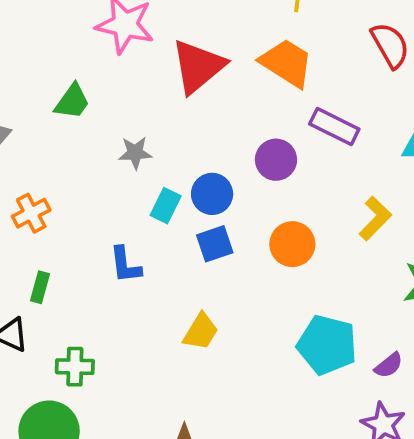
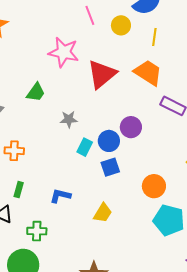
purple circle: (276, 160) -> (131, 127), moved
orange cross: (31, 213) -> (14, 151), turned 30
orange circle: (292, 244) -> (154, 186), moved
blue L-shape: (125, 265) -> (60, 196), moved, turned 110

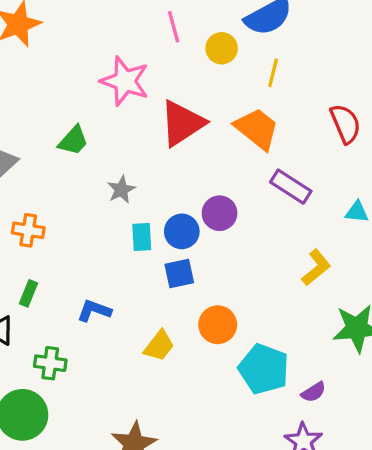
gray star: (69, 119) -> (121, 190), turned -30
cyan rectangle: (85, 147) -> (142, 237), turned -36
orange circle: (154, 186) -> (218, 325), moved

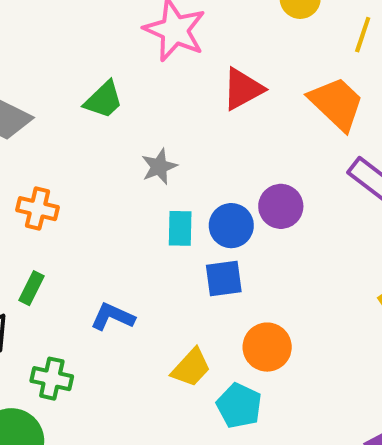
red triangle: (182, 123) -> (243, 89), size x0.7
cyan pentagon: (264, 369) -> (239, 406), moved, size x0.7

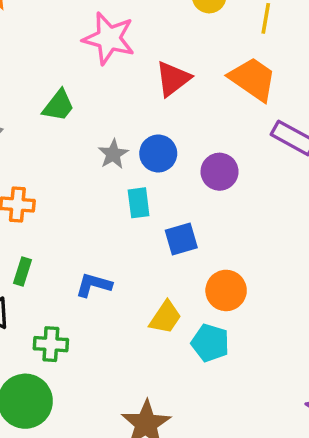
blue circle: (231, 226) -> (158, 153), moved

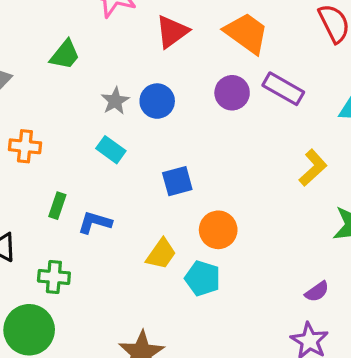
purple circle: (220, 172) -> (232, 93), moved
cyan rectangle: (139, 203) -> (111, 150), moved, turned -48
green rectangle: (22, 271) -> (57, 206), moved

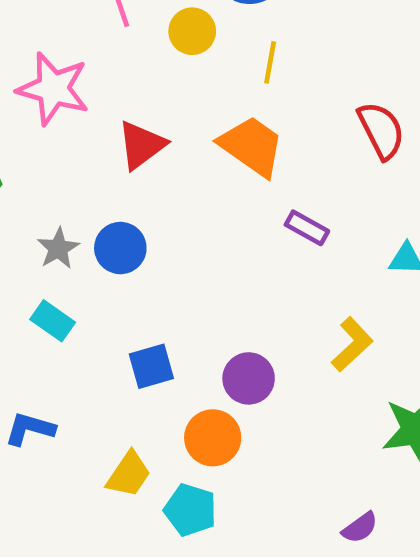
purple rectangle: (283, 89) -> (307, 228), size x0.7
purple circle: (232, 93) -> (249, 378), moved

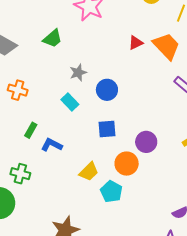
red triangle: (141, 145) -> (136, 43), moved, size x0.7
blue circle: (120, 248) -> (107, 90), moved

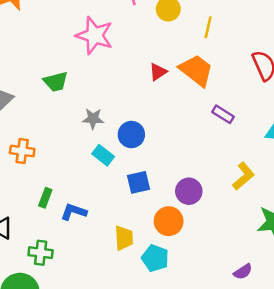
green trapezoid: (53, 39) -> (56, 82), turned 35
gray star: (78, 73) -> (93, 119), turned 30
cyan rectangle: (70, 102) -> (103, 155), moved
yellow trapezoid: (89, 172) -> (124, 238), turned -40

